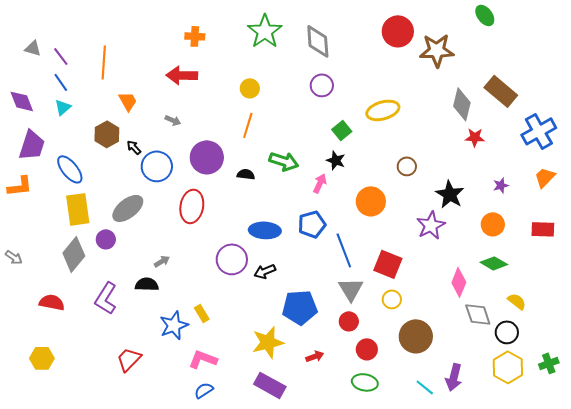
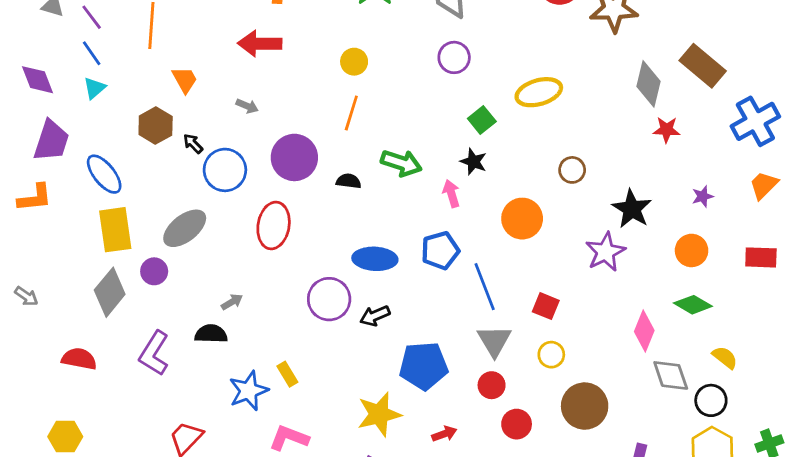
pink arrow: (320, 183) -> (451, 194), turned -42
red square: (388, 264) -> (546, 306), size x0.7

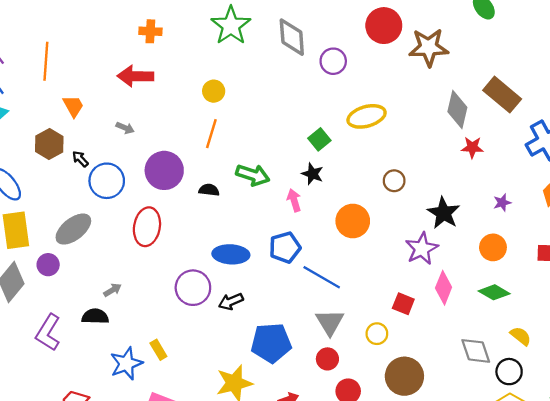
purple circle: (454, 57) -> (333, 61), moved
blue line: (485, 287) -> (322, 277), turned -39
red square: (546, 306) -> (403, 304), moved
pink diamond: (644, 331) -> (444, 288), moved

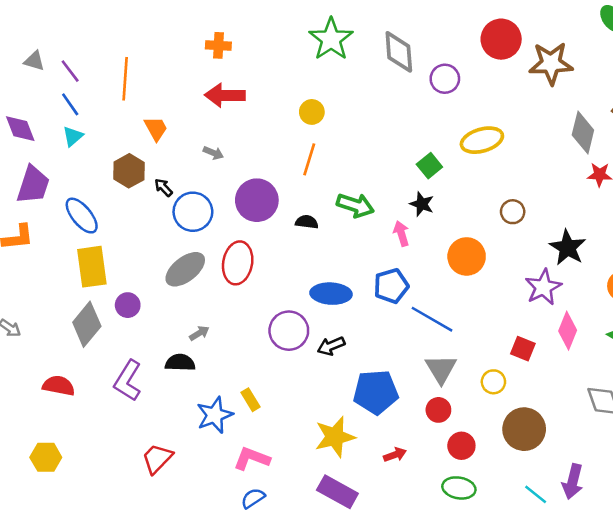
orange cross: (150, 31) -> (218, 45), moved
gray ellipse: (73, 229) -> (185, 269), moved

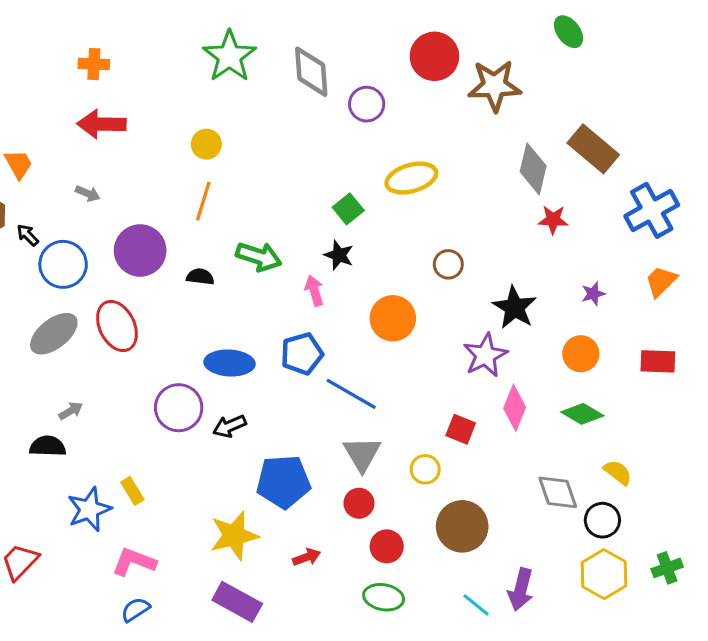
red ellipse: (238, 263) -> (117, 326), turned -36

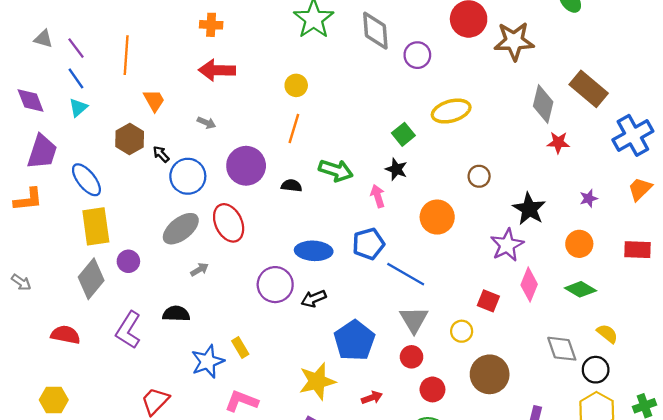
gray arrow: (71, 411) -> (199, 269), moved
blue pentagon: (283, 482) -> (354, 341), turned -30

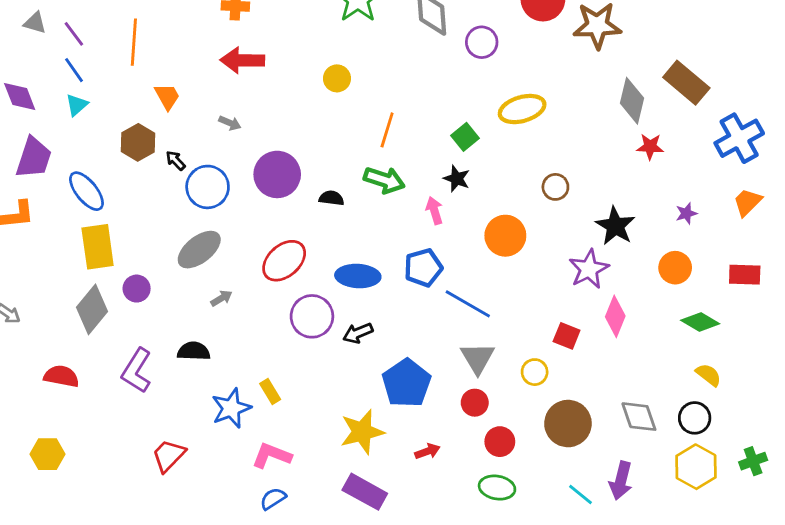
orange line: (294, 128) -> (387, 130), moved
red ellipse: (229, 223) -> (284, 261), moved, turned 75
green diamond: (580, 289) -> (700, 322), moved
gray diamond: (562, 349) -> (639, 417), moved

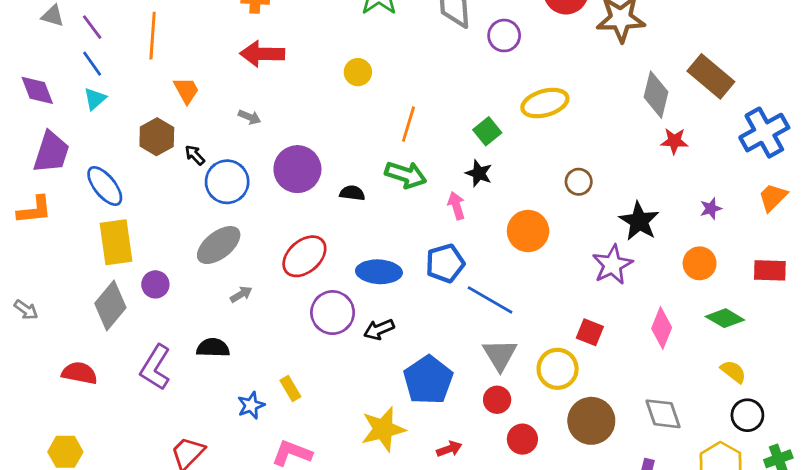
pink diamond: (615, 316) -> (662, 328), moved
yellow circle: (535, 372) -> (558, 369), size x1.5
blue star: (231, 408) -> (251, 405), size x0.7
black circle: (695, 418) -> (747, 415), moved

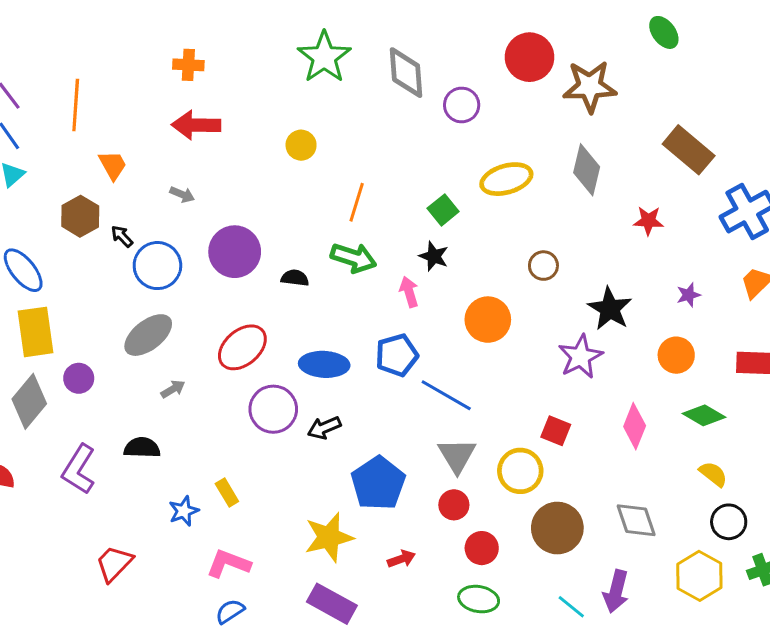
gray diamond: (656, 95) -> (587, 170), moved

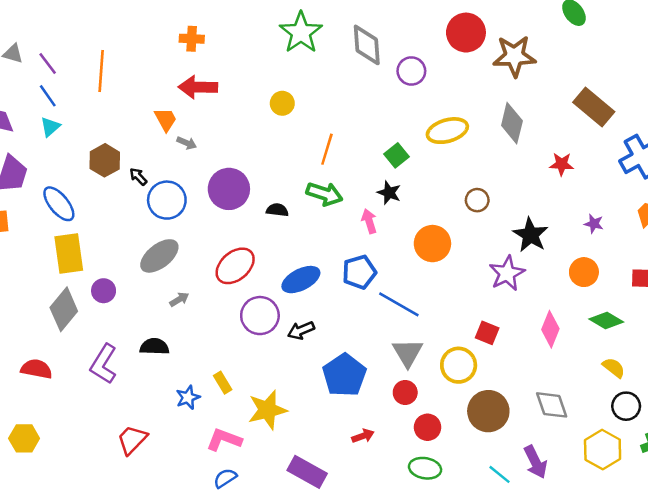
orange trapezoid: (113, 165) -> (166, 119), moved
purple star: (689, 295) -> (594, 224), turned 30
blue ellipse: (324, 364) -> (301, 280), turned -30
yellow star: (329, 537) -> (267, 410), moved
purple arrow: (616, 591) -> (536, 462), turned -40

